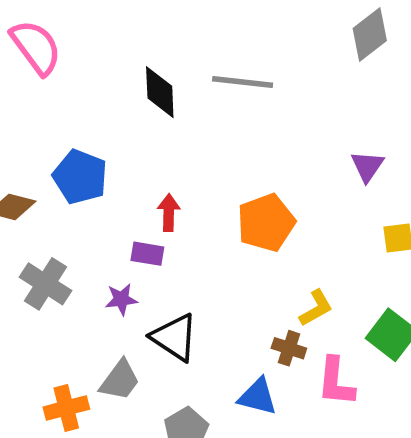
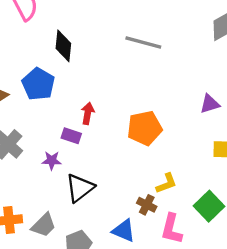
black diamond: (160, 92) -> (63, 46), moved
purple triangle: (367, 166) -> (210, 104), turned 30
black triangle: (175, 337) -> (80, 188), turned 40
gray trapezoid: (120, 380) -> (44, 225), moved

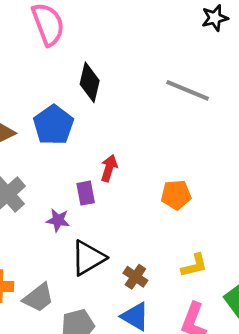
orange pentagon: (145, 128) -> (176, 195), size x0.7
purple rectangle: (71, 136) -> (86, 193), turned 54
brown cross: (147, 205) -> (135, 277), moved

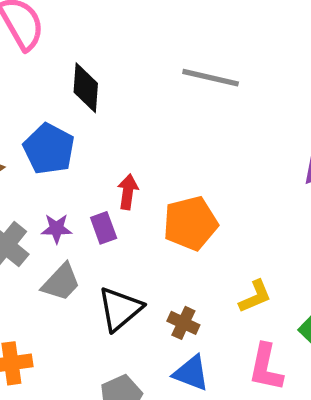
orange pentagon: (176, 195) -> (190, 223), moved, size x1.4
purple star: (58, 220) -> (57, 229), moved
gray trapezoid: (38, 298) -> (61, 282), moved

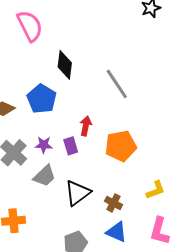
gray line: (211, 78) -> (117, 84), moved, turned 40

